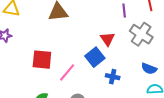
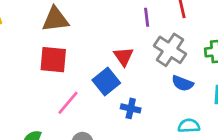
red square: (42, 60) -> (53, 60), moved
blue semicircle: (149, 69) -> (183, 83), moved

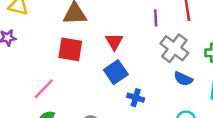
red triangle: (124, 57) -> (114, 42), moved
pink line: (68, 103) -> (44, 89), moved

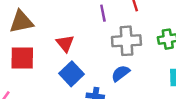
gray cross: (174, 48) -> (126, 41), turned -32
blue semicircle: (183, 79) -> (120, 73), moved, turned 126

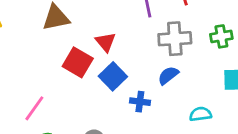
red square: (22, 58) -> (78, 62), moved, turned 30

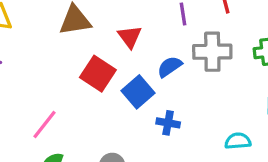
red triangle: (106, 42) -> (130, 37), moved
blue semicircle: (168, 75) -> (170, 67), moved

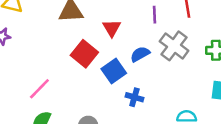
gray cross: (212, 52) -> (174, 46), turned 32

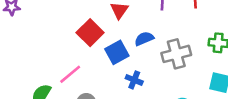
gray cross: (174, 46) -> (176, 54), moved, turned 32
pink line: (39, 89) -> (70, 74), moved

